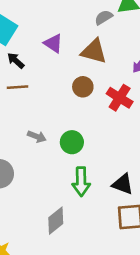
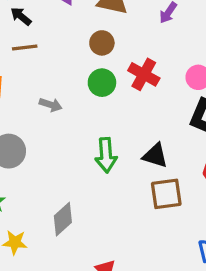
red cross: (120, 98) -> (144, 74), moved
green circle: (72, 142) -> (102, 83), moved
gray diamond: (56, 221) -> (63, 219), moved

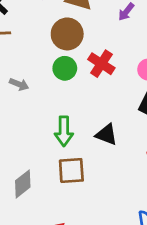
brown circle: (102, 43) -> (67, 34), size x1.5
brown square: (166, 194) -> (71, 171), moved

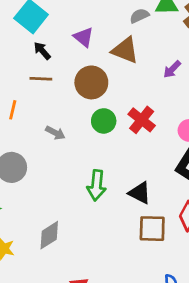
brown circle: (67, 34) -> (91, 82), moved
brown square: (71, 171) -> (152, 229), moved

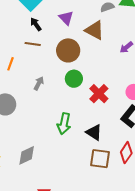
red cross: (142, 120) -> (99, 94), moved
gray arrow: (55, 133) -> (39, 83), turned -96

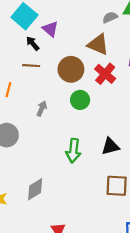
purple triangle: (66, 18) -> (50, 29), moved
red cross: (99, 94) -> (105, 74), moved
black triangle: (94, 132) -> (110, 146), moved, turned -42

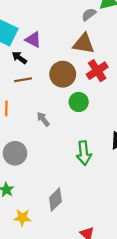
red cross: (105, 74) -> (97, 71), turned 30
gray arrow: (42, 109) -> (43, 119), turned -48

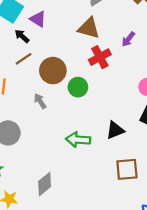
brown circle: (63, 74) -> (53, 71), moved
brown line: (23, 80) -> (24, 59), turned -30
green arrow: (84, 153) -> (78, 140), turned 95

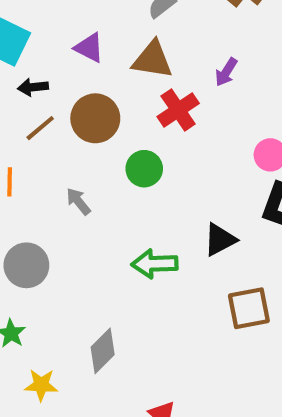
purple triangle: (38, 19) -> (89, 48), moved
black arrow: (22, 36) -> (33, 87), turned -42
brown circle: (53, 71) -> (95, 118), moved

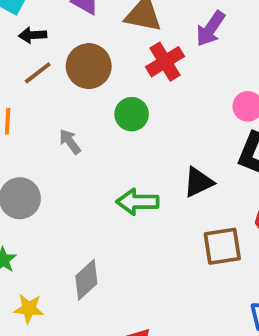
purple arrow: (226, 72) -> (211, 29), size x1.4

